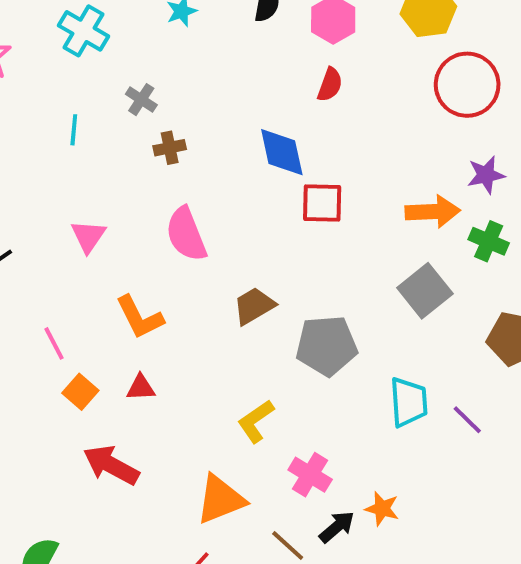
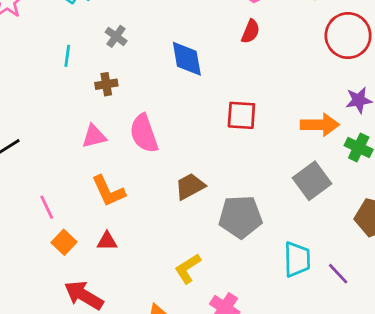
brown cross: (170, 148) -> (106, 84), moved
blue diamond: (282, 152) -> (187, 59), moved
pink triangle: (88, 236) -> (94, 136), moved, turned 40

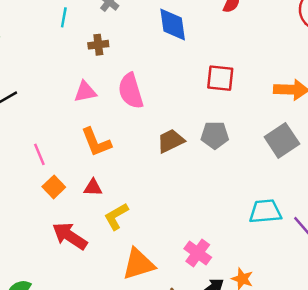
gray pentagon: (240, 217) -> (215, 135), moved, size x0.7
cyan trapezoid: (297, 259) -> (265, 211), turned -96
yellow L-shape: (188, 268) -> (116, 216), moved

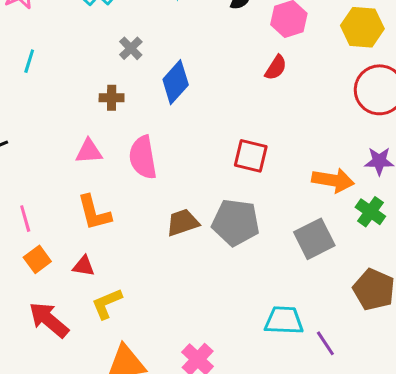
cyan line: (64, 17) -> (29, 61), moved
blue diamond: (173, 25) -> (176, 82), moved, turned 42
gray pentagon: (215, 135) -> (236, 222), size x1.4

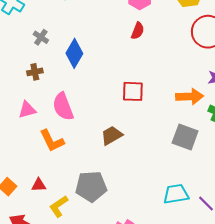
orange L-shape: (94, 213) -> (52, 141), moved
gray pentagon: (236, 222) -> (91, 186), moved
brown trapezoid: (183, 223) -> (112, 135), moved
gray square: (314, 239) -> (185, 137), turned -32

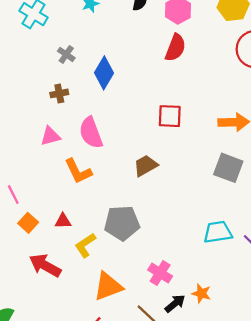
red semicircle: (138, 31) -> (175, 48), size x1.4

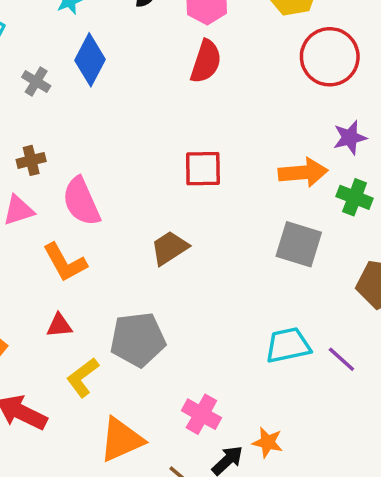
blue diamond: (104, 73) -> (90, 60), moved
brown cross: (59, 93) -> (31, 160), moved
red triangle: (63, 221) -> (59, 325), moved

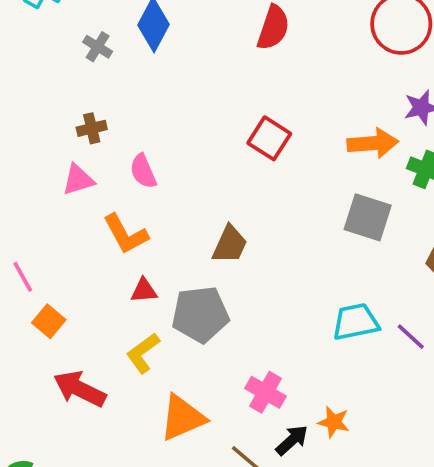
red square: (203, 169) -> (269, 138), turned 33
pink semicircle: (81, 201) -> (143, 171), size x0.7
brown trapezoid: (170, 248) -> (230, 244), moved, turned 147
red triangle: (59, 325) -> (144, 291), moved

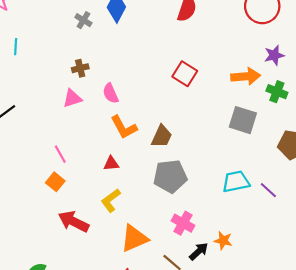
orange L-shape: (126, 234) -> (124, 127), moved
pink line: (23, 277) -> (60, 154), moved
gray pentagon: (200, 314) -> (170, 176), moved

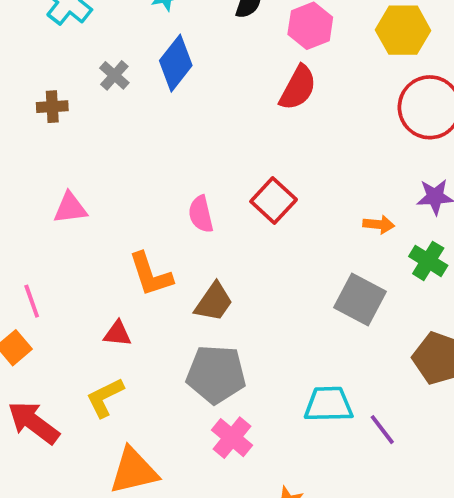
brown cross: (80, 68) -> (52, 107), moved
orange arrow: (246, 76) -> (379, 224), size x0.6
pink semicircle: (111, 93) -> (201, 214), moved
pink cross: (183, 223) -> (232, 438), moved

